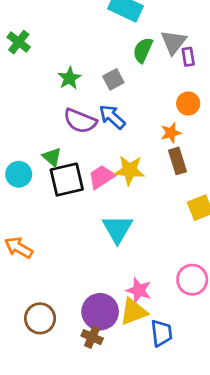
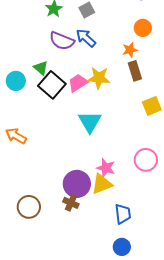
black square: (67, 180) -> (52, 85), turned -36
brown circle: (40, 318) -> (29, 207), moved
blue trapezoid: (161, 333) -> (123, 214), moved

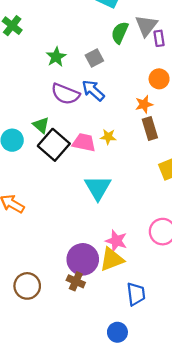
yellow star: (99, 78) -> (108, 137), size x0.6
pink trapezoid: (78, 83) -> (84, 142), turned 45
blue circle: (122, 247) -> (117, 332), moved

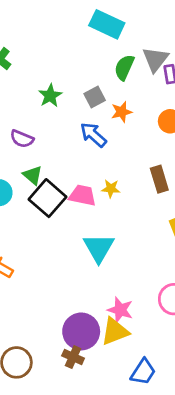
purple semicircle: (65, 94) -> (22, 139), moved, size x0.7
orange star: (144, 104) -> (122, 112), moved
blue trapezoid: (136, 294) -> (143, 372), turned 40

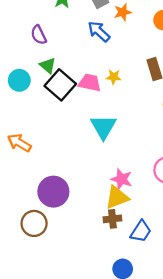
purple semicircle: (22, 139) -> (39, 35), turned 42
purple circle: (81, 331) -> (53, 192), moved
brown cross: (73, 357) -> (112, 219), moved, turned -30

